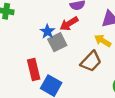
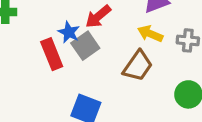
red rectangle: (34, 69) -> (52, 54), moved

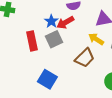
blue star: (69, 32) -> (51, 21), moved

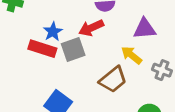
blue star: (51, 21) -> (53, 32), moved
red rectangle: (32, 41) -> (42, 49), turned -66

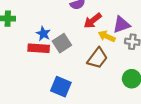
red arrow: (91, 28) -> (93, 21), moved
purple triangle: (144, 29) -> (121, 25), moved

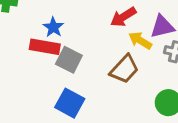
gray square: (62, 43) -> (69, 60), moved, turned -36

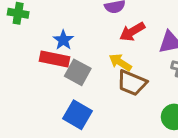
yellow arrow: (140, 40) -> (120, 62), moved
brown trapezoid: (124, 69) -> (132, 83), turned 68

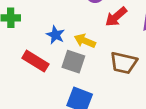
red rectangle: (54, 59) -> (35, 61), moved, turned 30
yellow arrow: (120, 62) -> (85, 41), moved

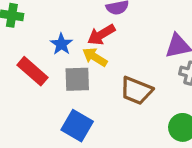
red arrow: (116, 17) -> (101, 35), moved
gray square: (73, 62) -> (77, 79), turned -30

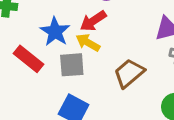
blue star: (61, 44) -> (55, 32), size x1.4
brown trapezoid: (136, 91) -> (129, 73), turned 120

